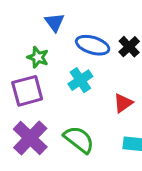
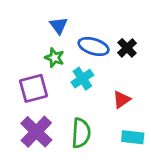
green star: (38, 57) -> (54, 58), moved
green semicircle: (79, 140) -> (81, 133), turned 56

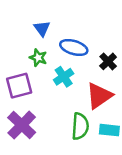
black cross: (127, 48) -> (108, 61), moved
red triangle: (121, 100) -> (99, 96), size x1.6
green semicircle: (81, 133) -> (80, 126), moved

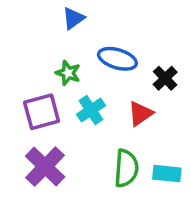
blue triangle: (42, 28) -> (73, 18), moved, turned 30
cyan cross: (64, 77) -> (91, 110), moved
red triangle: (99, 96) -> (140, 114), moved, size x0.7

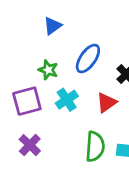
blue ellipse: (117, 59) -> (88, 59), turned -72
purple cross: (45, 167) -> (30, 145), size x0.7

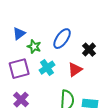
blue triangle: (52, 26) -> (19, 34), moved

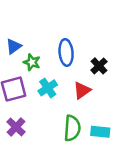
blue ellipse: (62, 39) -> (66, 52), turned -40

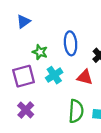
blue triangle: (14, 46) -> (24, 21), moved
red triangle: (82, 90) -> (85, 77), turned 49

